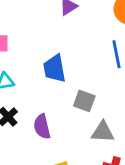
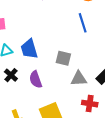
blue trapezoid: (54, 69) -> (29, 49), moved

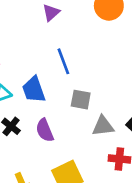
blue line: (83, 23) -> (63, 61), moved

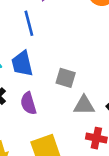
blue line: (63, 61) -> (29, 23), moved

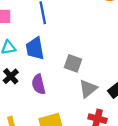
gray triangle: (84, 105) -> (88, 89), turned -42

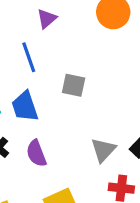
gray square: (73, 63) -> (74, 85), moved

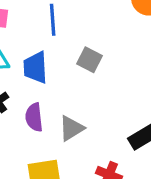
gray triangle: (103, 150) -> (71, 128), moved

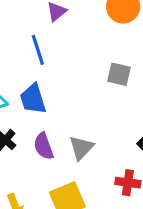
gray square: (89, 60) -> (119, 74), moved

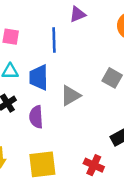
gray triangle: (81, 148) -> (71, 96), moved

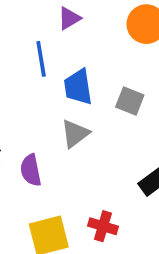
blue trapezoid: (39, 77) -> (78, 87), moved
red cross: (94, 165) -> (103, 226), moved

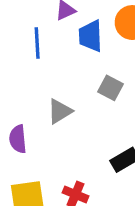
blue trapezoid: (78, 87) -> (91, 36), moved

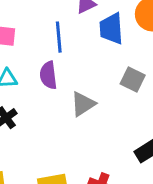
purple semicircle: (18, 139) -> (48, 75), moved

